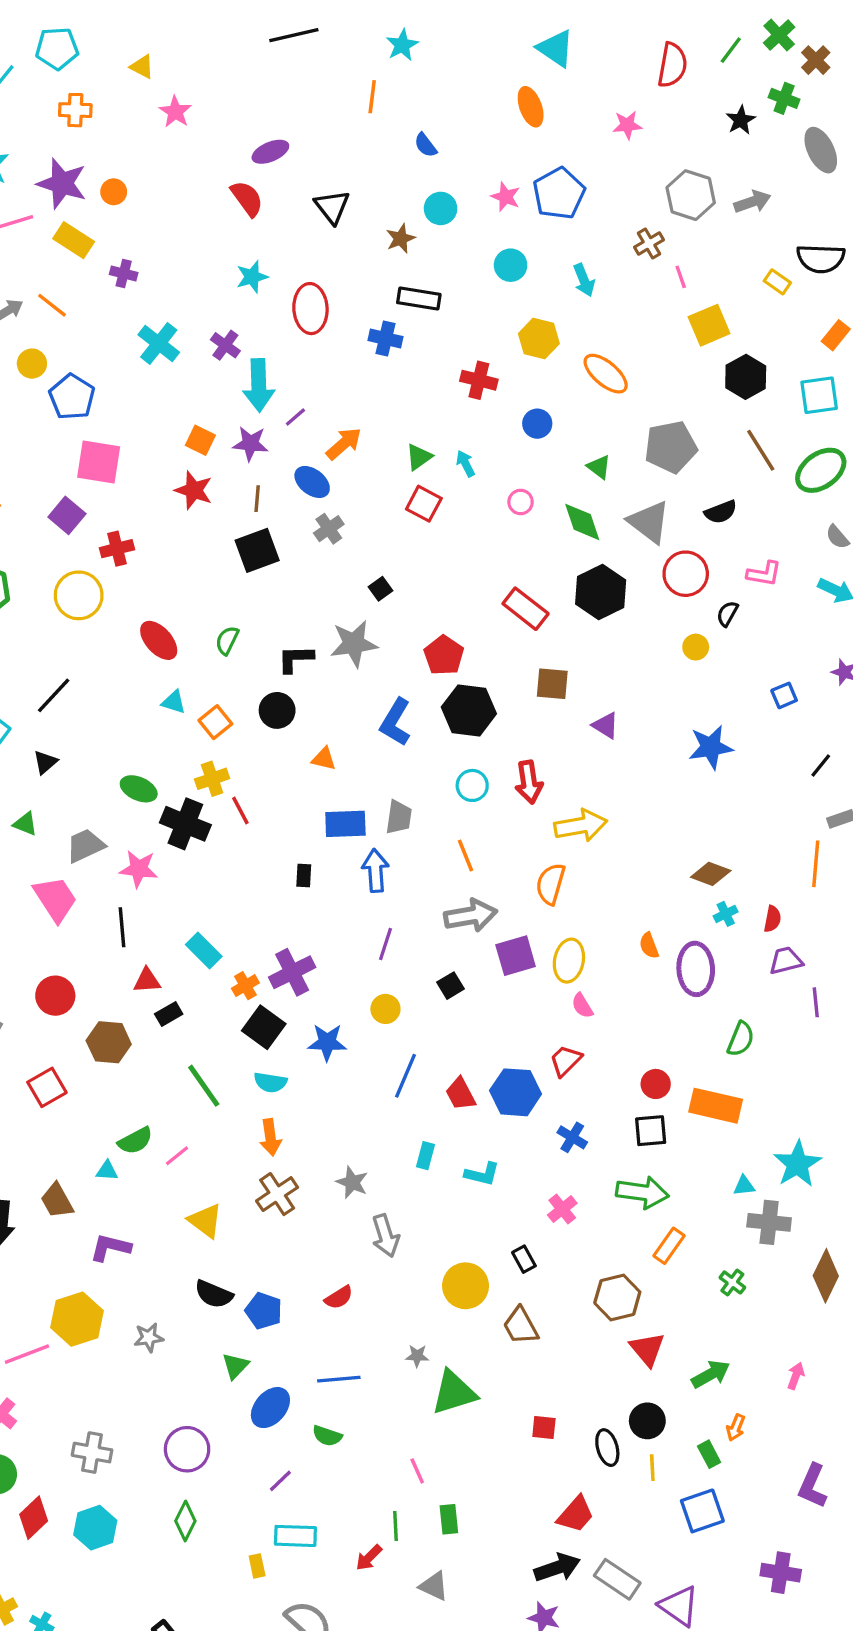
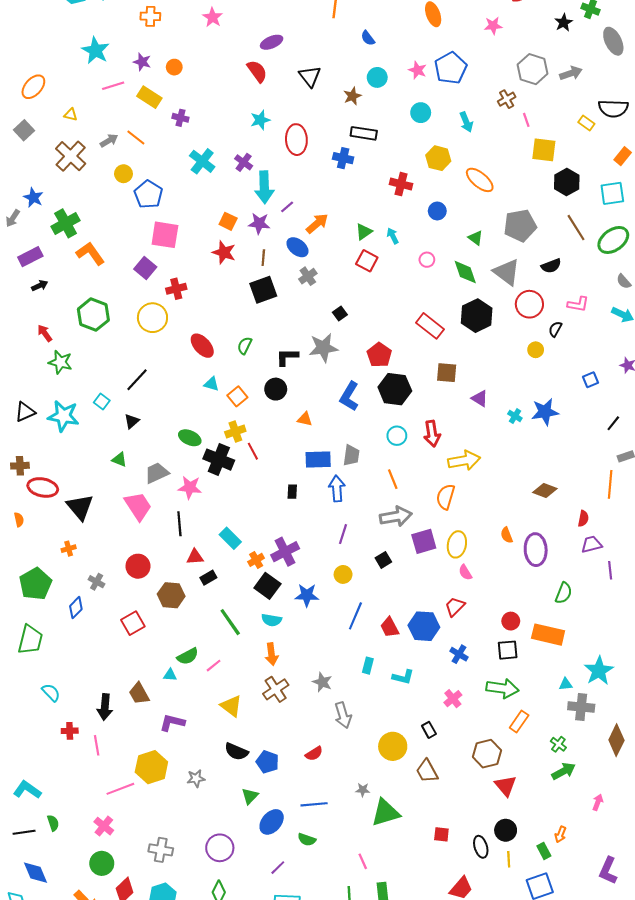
purple star: (62, 183) -> (142, 62), size x0.6
yellow square: (709, 325) -> (544, 150), turned 30
cyan cross: (726, 914) -> (515, 416), moved, turned -32
green arrow: (711, 1374) -> (564, 771), moved

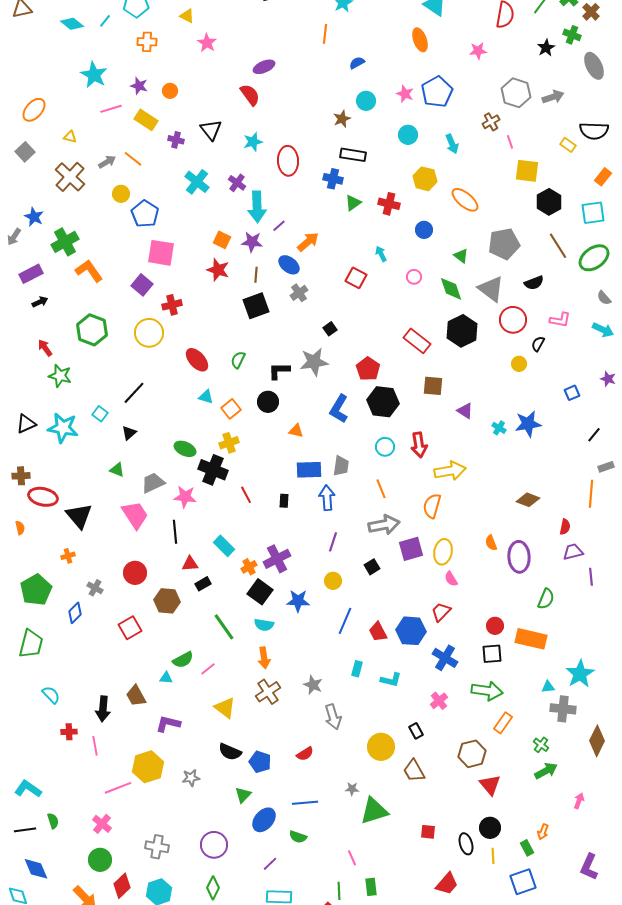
blue semicircle: (368, 38) -> (357, 63), turned 98
black triangle: (310, 76) -> (211, 130), moved
green triangle: (364, 232) -> (353, 203), moved
red line: (253, 451) -> (246, 495), moved
blue cross: (459, 654) -> (445, 658), size x1.4

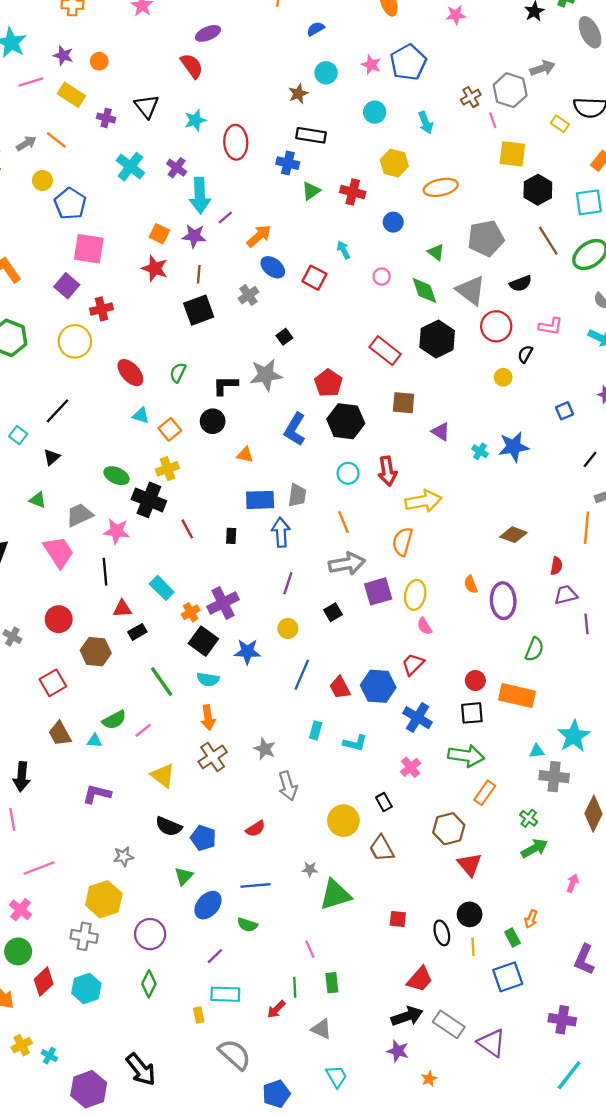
gray hexagon: (516, 93) -> (510, 90), moved
orange ellipse: (465, 200) -> (441, 187), turned -52
blue ellipse: (289, 265) -> (273, 267), moved
brown trapezoid: (136, 696) -> (60, 734), moved
yellow hexagon: (148, 767) -> (104, 899), moved

